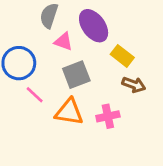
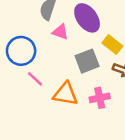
gray square: (76, 75) -> (87, 61), moved

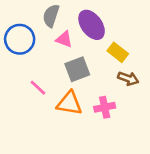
blue circle: (21, 51) -> (20, 39), moved
gray square: (87, 61) -> (77, 69), moved

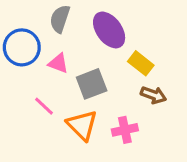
pink triangle: (64, 39) -> (58, 63), moved
orange triangle: (69, 103) -> (82, 125), turned 36

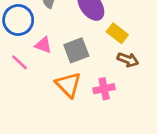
pink triangle: (58, 63) -> (43, 45), moved
pink line: (44, 106) -> (19, 62), moved

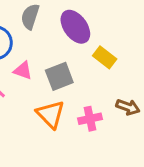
brown arrow: (128, 60) -> (128, 107), moved

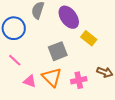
pink triangle: (23, 71) -> (30, 81), moved

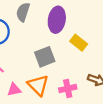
purple ellipse: (69, 17) -> (57, 20), turned 45
pink triangle: (30, 81) -> (14, 90), turned -32

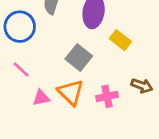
gray square: (45, 57) -> (79, 57), turned -30

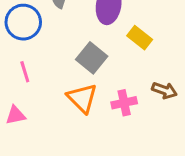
pink line: (21, 70) -> (25, 72), turned 30
pink triangle: (41, 98) -> (16, 115), moved

